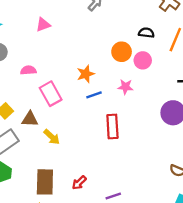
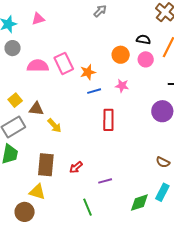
pink triangle: (43, 25) -> (38, 19), moved
pink circle: (143, 60) -> (146, 59), moved
pink semicircle: (28, 70) -> (38, 66), size x1.5
pink rectangle: (51, 94) -> (64, 63), moved

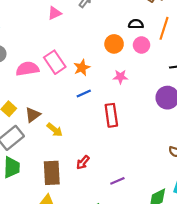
pink triangle: (38, 19) -> (55, 13), moved
blue line: (94, 91) -> (84, 94), moved
brown triangle: (36, 109) -> (33, 115), turned -35
red arrow: (76, 167) -> (83, 162), moved

